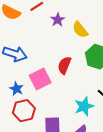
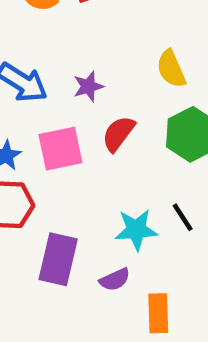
purple star: (58, 20) -> (88, 86), moved

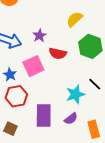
yellow semicircle: (171, 69) -> (75, 19), turned 84
red semicircle: (118, 134) -> (58, 53), turned -102

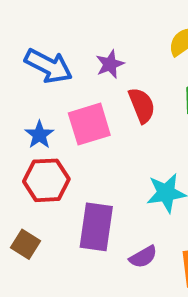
red semicircle: (58, 53) -> (142, 105), turned -132
purple semicircle: (71, 119) -> (143, 257), moved

